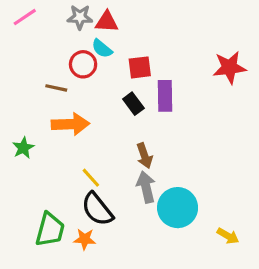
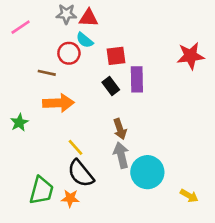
pink line: (25, 17) -> (21, 27), moved

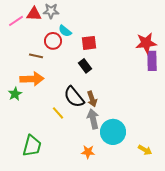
red triangle: (89, 18) -> (34, 14), moved
purple rectangle: (137, 79) -> (152, 61), moved
orange arrow: (58, 103) -> (32, 79), moved
black semicircle: (81, 173) -> (74, 97), moved
orange star: (70, 198) -> (88, 152), moved

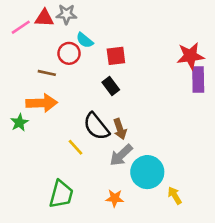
gray arrow: (93, 119) -> (121, 155), turned -120
green trapezoid: (32, 146) -> (61, 194), moved
yellow arrow: (145, 150) -> (175, 196), moved, turned -152

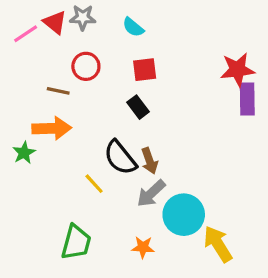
red triangle: (44, 18) -> (55, 22), turned 36
cyan semicircle: (85, 40) -> (133, 27), moved
yellow arrow: (175, 196) -> (218, 244), size x1.6

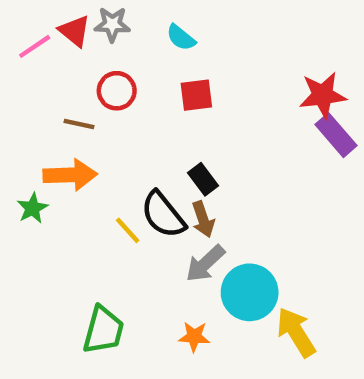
purple rectangle: (247, 99) -> (336, 135), turned -40
black rectangle: (138, 107) -> (203, 179), moved
yellow line: (94, 184) -> (128, 230), moved

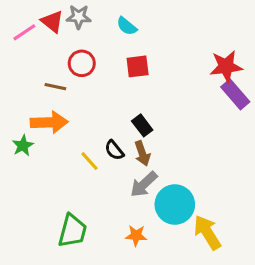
black semicircle: (163, 215) -> (114, 150), size x0.6

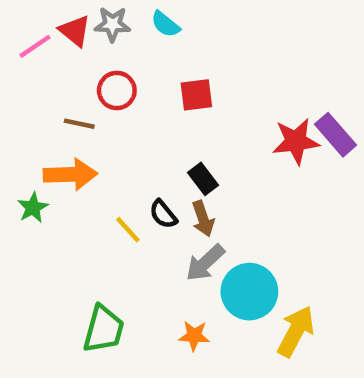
cyan semicircle: (127, 26) -> (165, 24), moved
red star: (226, 66) -> (296, 141), moved
yellow arrow: (207, 232) -> (296, 331), turned 60

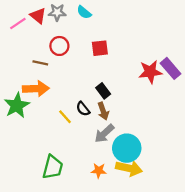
green star: (33, 208) -> (17, 105), size x1.6
yellow arrow: (296, 331) -> (129, 168), moved, turned 75

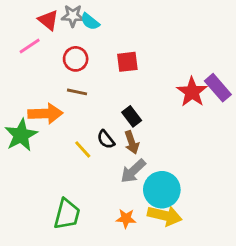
cyan semicircle: (84, 12) -> (90, 22), moved
pink line: (18, 24) -> (30, 46), moved
brown line: (40, 63) -> (77, 92), moved
red star: (150, 72) -> (192, 92), turned -30

